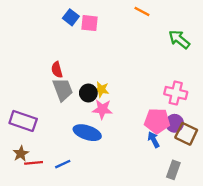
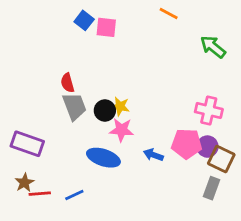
blue arrow: (154, 140) -> (153, 155), moved, turned -42
gray rectangle: (173, 170) -> (212, 188), moved

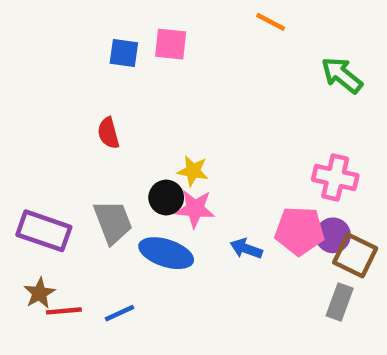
blue square: (84, 20) -> (124, 53), moved, turned -30
gray trapezoid: (74, 106) -> (113, 222), moved
black circle: (105, 110) -> (166, 198), moved

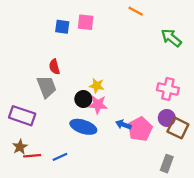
gray trapezoid: (113, 222) -> (47, 87), moved
pink pentagon: (300, 231) -> (140, 129), moved, turned -30
gray rectangle: (340, 302) -> (167, 164), moved

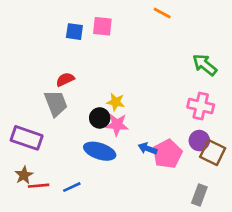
green arrow: (171, 38) -> (205, 65), moved
red semicircle: (54, 67) -> (65, 79), turned 80

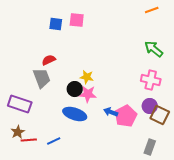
orange line: (162, 13) -> (152, 10), moved, turned -48

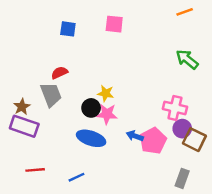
pink square: (77, 20) -> (114, 24), moved
pink cross: (151, 80) -> (175, 108), moved
brown star: (18, 132) -> (22, 107), moved
blue line: (54, 141) -> (76, 177), moved

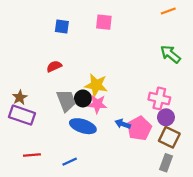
yellow star: (106, 93) -> (96, 85), size x1.5
gray trapezoid: (51, 95) -> (66, 101), moved
brown square: (194, 140) -> (169, 137), moved

